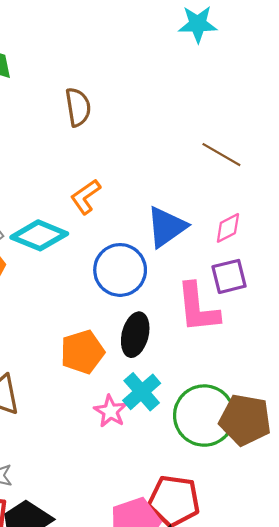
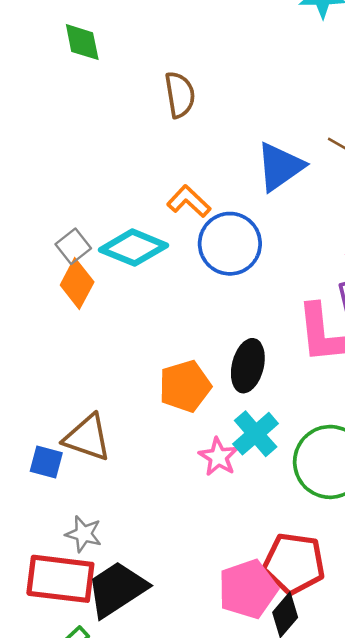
orange L-shape: (86, 197) -> (189, 201), turned 78
blue triangle: (166, 227) -> (280, 167), moved
blue circle: (120, 270) -> (230, 244), moved

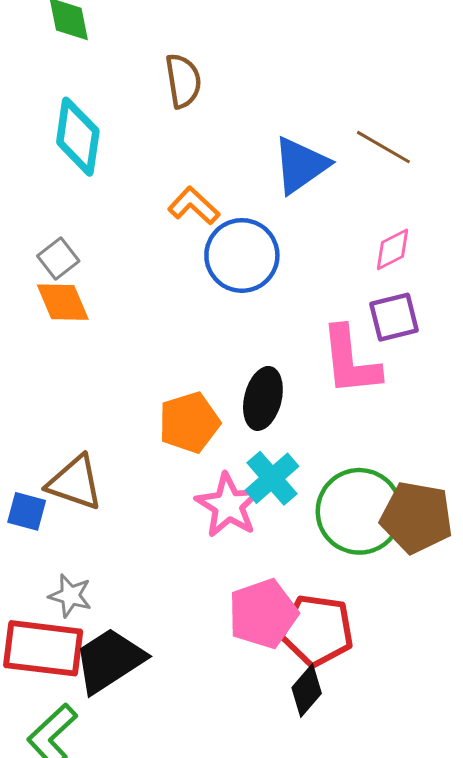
cyan diamond: (134, 248) -> (78, 137), moved, turned 76
orange diamond: (77, 283) -> (63, 302), turned -51
pink star: (218, 457) -> (228, 505), size x1.4
pink pentagon: (248, 589) -> (263, 614), moved

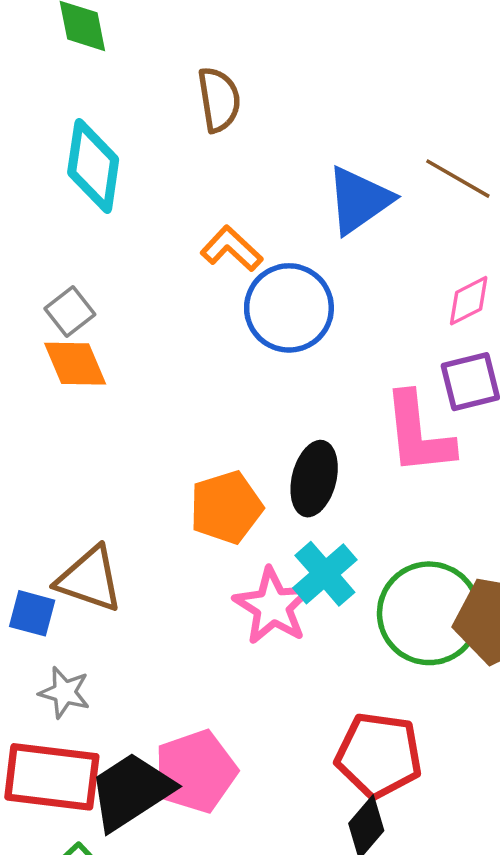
gray star: (70, 596) -> (64, 692), moved
pink pentagon: (263, 614) -> (196, 771), moved

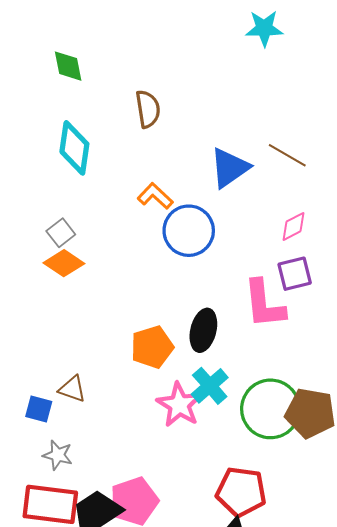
orange diamond: (75, 364) -> (64, 263), turned -33
brown triangle: (90, 579) -> (72, 389), size x0.7

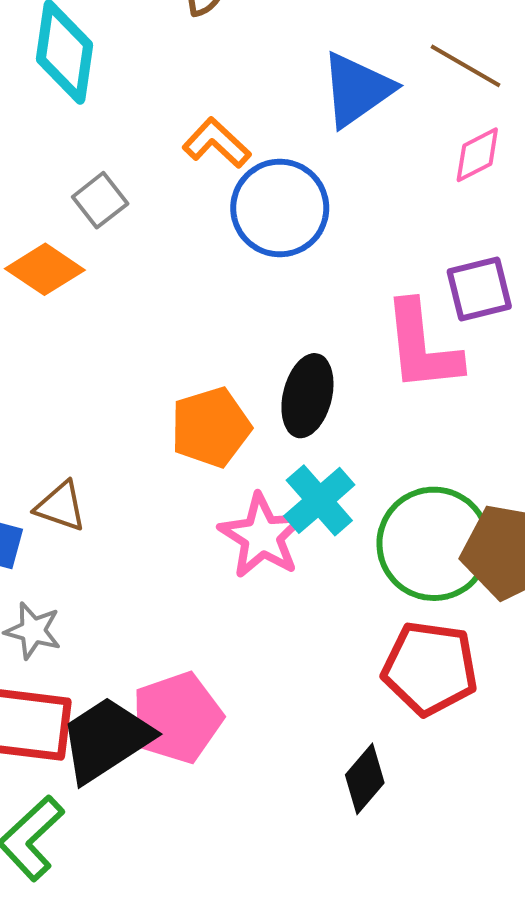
pink diamond: (294, 226) -> (477, 155), moved
gray square: (61, 233) -> (100, 200), moved
red pentagon: (241, 492) -> (430, 668), moved

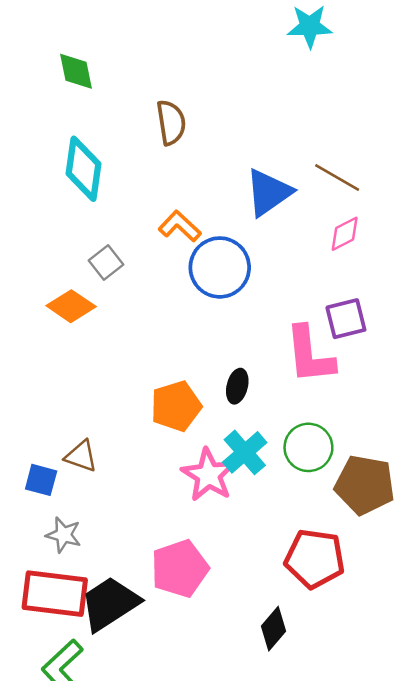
black ellipse: (307, 396) -> (237, 386), size x0.7
green circle: (434, 544) -> (308, 447), moved, size x0.7
pink pentagon: (177, 718) -> (180, 569), moved

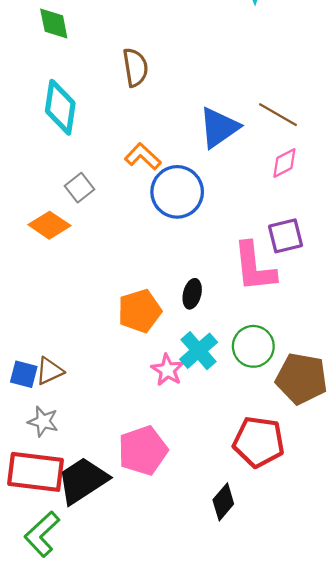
brown triangle: (81, 456) -> (49, 371), moved, turned -44
pink star: (208, 475) -> (167, 370), size x0.7

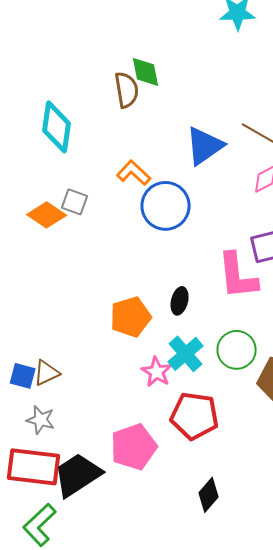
green diamond: (54, 23) -> (146, 72), moved
gray square: (80, 188) -> (75, 202), turned -32
orange diamond: (49, 225) -> (47, 215), moved
red pentagon: (259, 442) -> (195, 416), moved

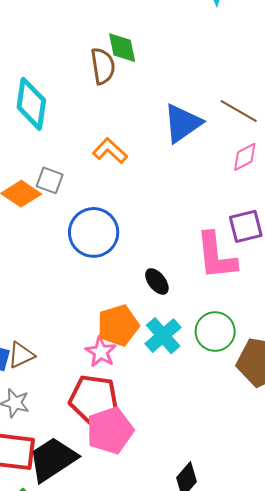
blue circle: (166, 206) -> (94, 232), moved
black ellipse: (180, 301) -> (157, 281), turned -52
orange pentagon: (131, 317) -> (118, 325), moved
pink star: (157, 372) -> (101, 352), moved
red pentagon: (195, 416) -> (94, 399), moved

